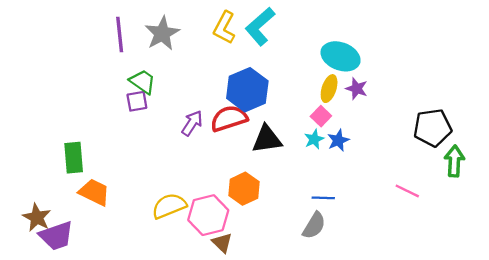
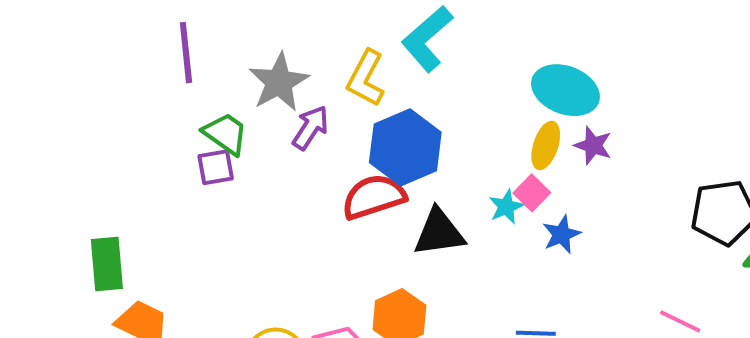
yellow L-shape: (224, 28) -> (366, 78), moved
gray star: (162, 33) -> (279, 82), moved
purple arrow: (192, 123) -> (310, 128), moved
cyan star: (314, 139) -> (506, 207), moved

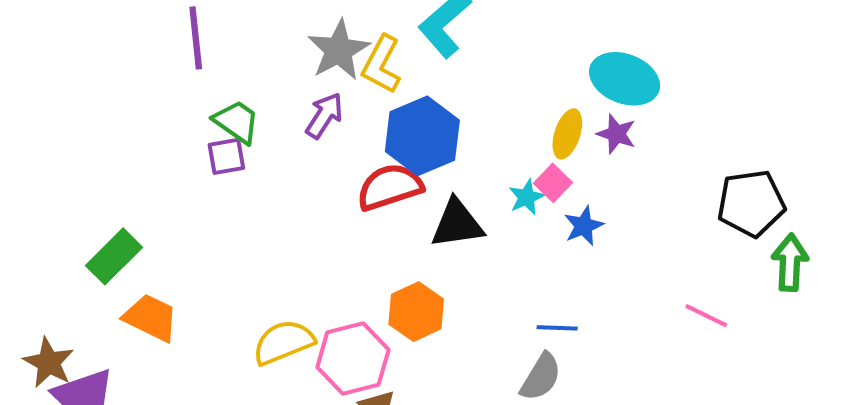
gray star: (279, 82) -> (339, 50), moved
cyan ellipse: (565, 90) -> (625, 79), moved
green rectangle: (107, 264) -> (114, 256), turned 50

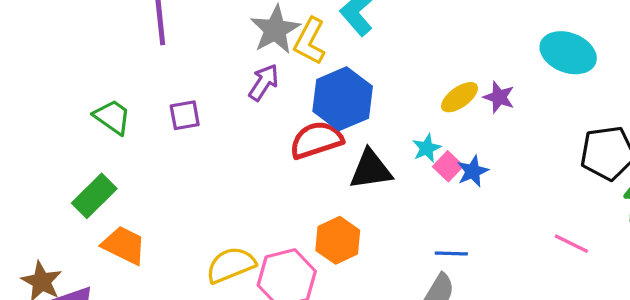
cyan ellipse: (625, 79) -> (568, 53), moved
green trapezoid: (237, 122) -> (112, 117), moved
yellow ellipse: (567, 134) -> (460, 97), turned 36
pink square: (553, 183) -> (448, 166), moved

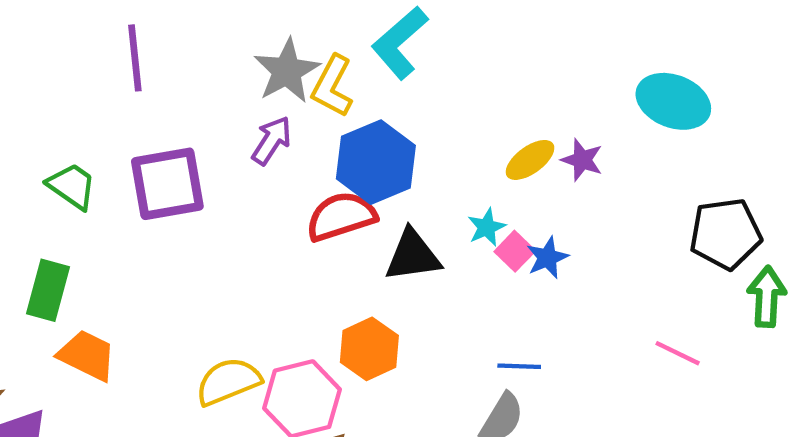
purple square: (185, 115) -> (167, 184), size x1.8
green rectangle: (94, 196) -> (48, 290), turned -30

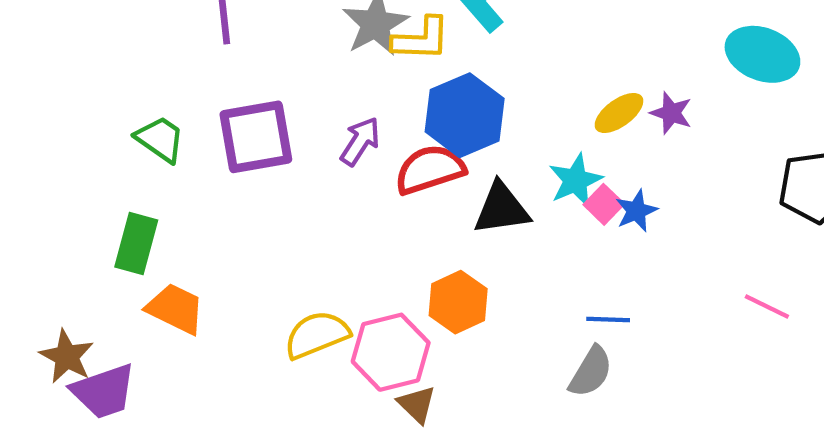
yellow L-shape: (332, 86) -> (421, 39), turned -116
purple arrow: (272, 140) -> (360, 141), moved
cyan star: (487, 227) -> (575, 180), size x1.4

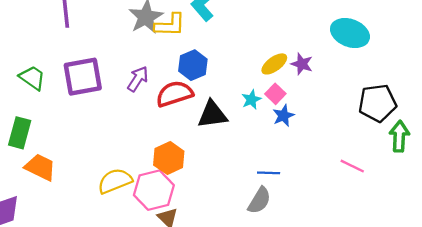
blue hexagon: (465, 115) -> (193, 65), size x0.7
cyan star: (575, 180) -> (251, 100), size x0.7
pink square: (604, 204) -> (275, 94), moved
orange hexagon: (458, 302) -> (169, 158), moved

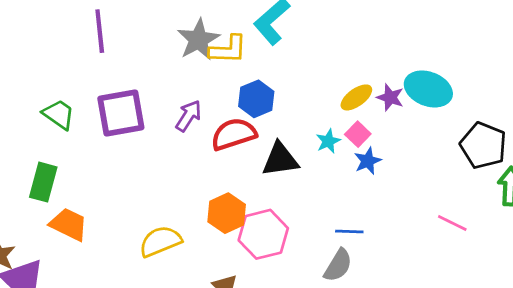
cyan ellipse: (350, 33) -> (428, 89), moved
black pentagon: (377, 103) -> (483, 145), turned 30
pink hexagon: (154, 190) -> (263, 234), moved

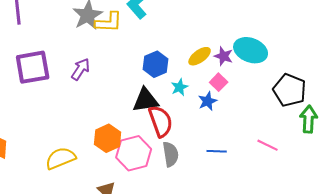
blue hexagon: (256, 99) -> (156, 64), moved
red semicircle: (234, 134) -> (161, 121), moved, turned 88
pink square: (358, 134) -> (219, 82), moved
blue line: (349, 231) -> (217, 151), moved
gray semicircle: (338, 265) -> (171, 154), moved, turned -40

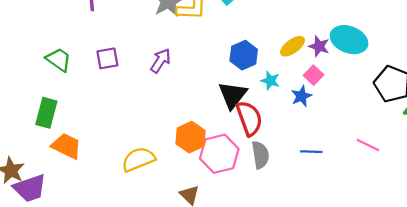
purple square: (33, 67) -> (107, 58), size x0.6
cyan star: (180, 87) -> (270, 81), turned -30
black triangle: (146, 100) -> (233, 95), turned -44

